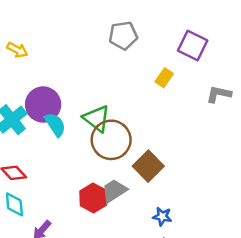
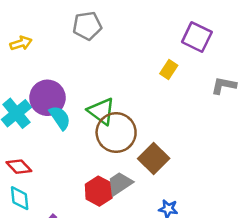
gray pentagon: (123, 35) -> (87, 26), moved
yellow arrow: (17, 50) -> (21, 43), turned -45

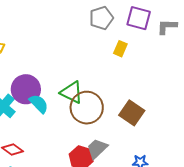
gray pentagon: (87, 26) -> (101, 18), moved
gray L-shape: (224, 86) -> (167, 27), moved
brown square: (154, 159) -> (132, 113), moved

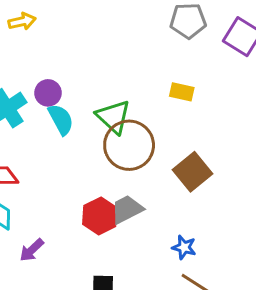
yellow rectangle: (120, 49) -> (182, 92), moved, turned 63
purple circle: (26, 89) -> (48, 93), size x0.6

